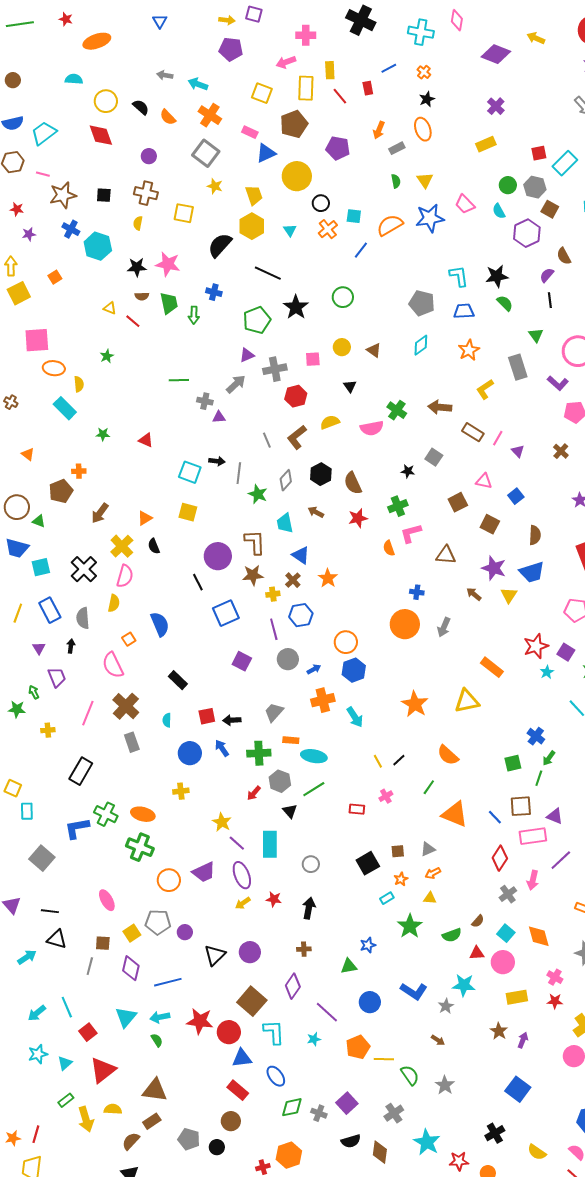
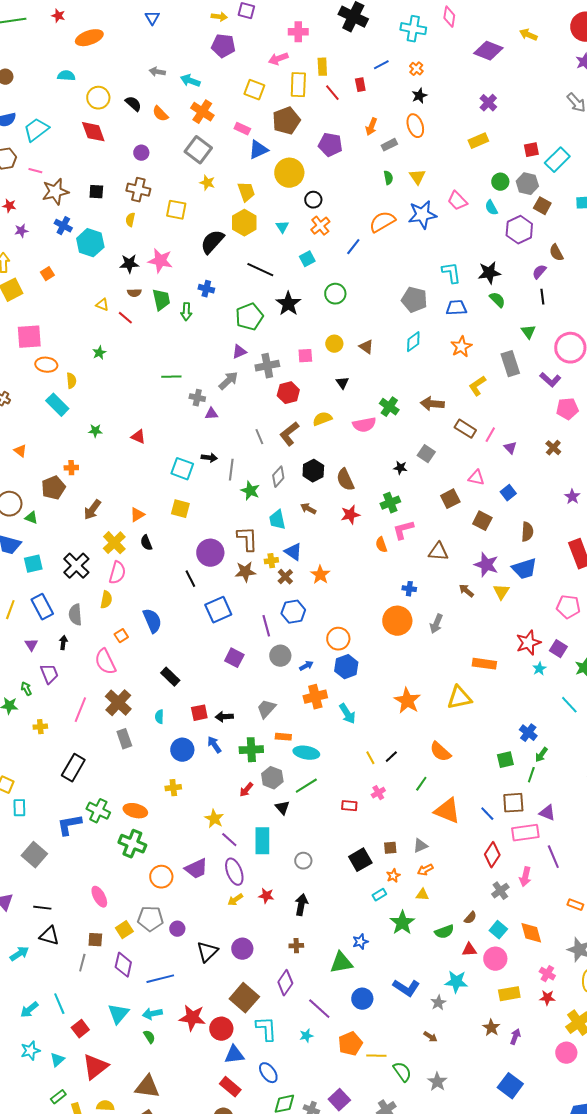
cyan square: (354, 216) -> (307, 259), moved, turned -35
yellow cross: (273, 594) -> (271, 561), moved
orange rectangle: (492, 667) -> (484, 664), turned -30
purple line: (561, 860) -> (553, 857), turned -70
green triangle: (349, 966) -> (341, 963), size x1.4

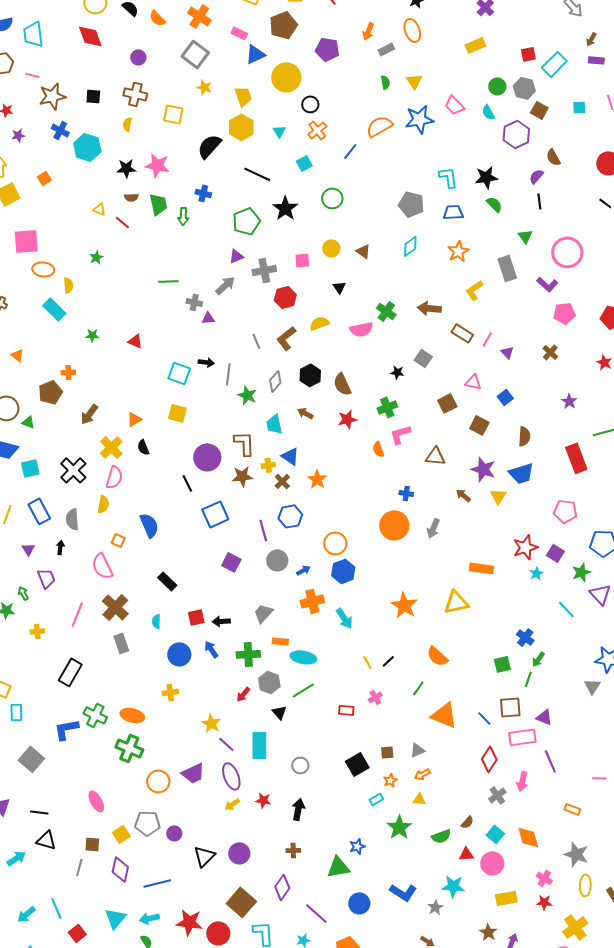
cyan trapezoid: (36, 130) -> (33, 34), turned -60
orange square: (121, 636) -> (118, 540), turned -32

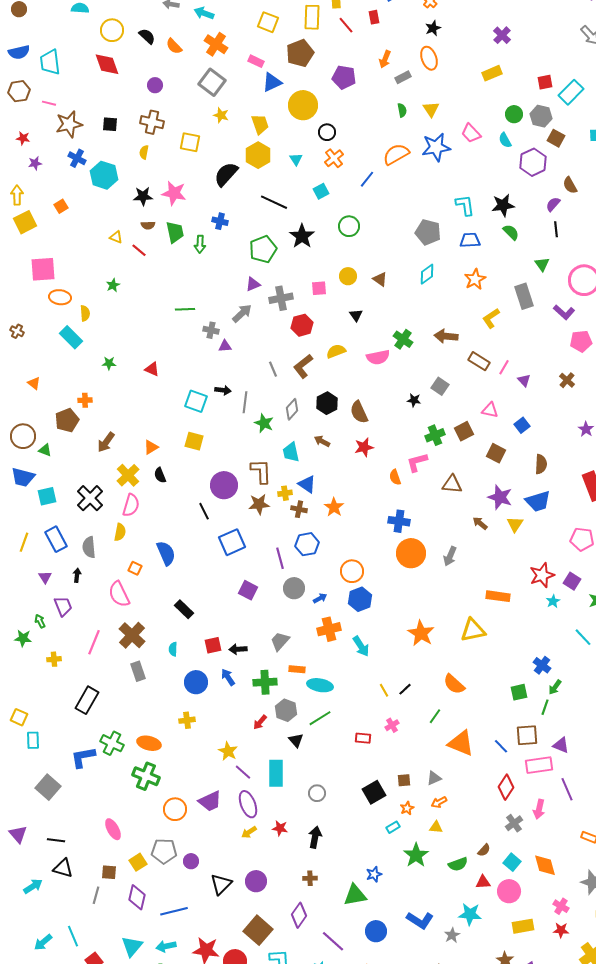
green cross: (387, 407) -> (435, 435), moved
brown cross: (282, 481) -> (299, 509), turned -35
blue cross: (406, 493) -> (399, 521), moved, size x1.5

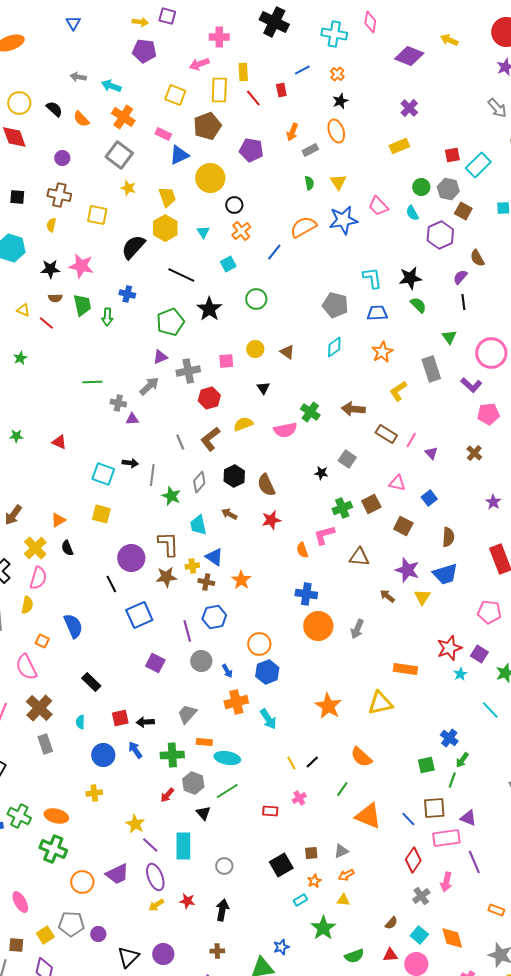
blue arrow: (320, 598) -> (227, 671), turned 88
green semicircle: (458, 864) -> (354, 956), moved

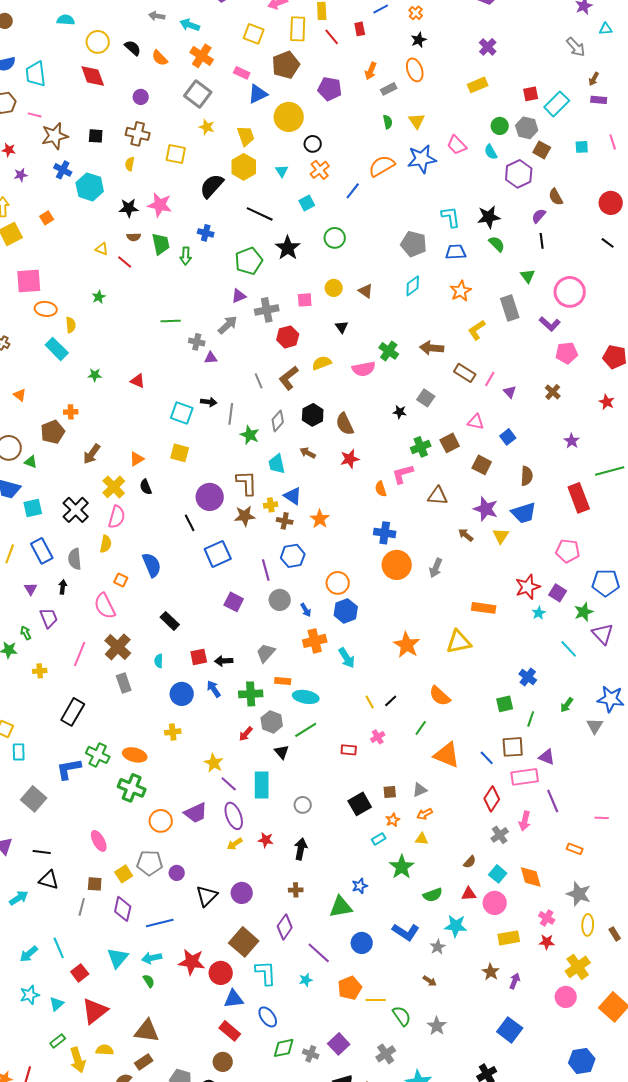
green arrow: (462, 760) -> (567, 705), moved

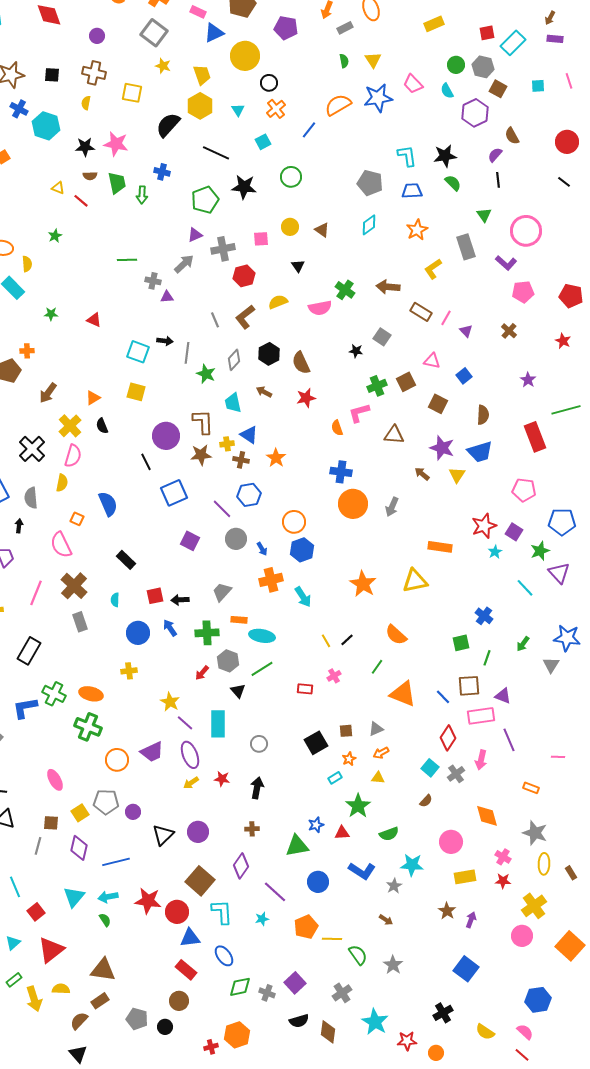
black star: (288, 248) -> (244, 187), turned -30
purple line: (266, 570) -> (222, 509), turned -30
cyan square: (498, 874) -> (430, 768), moved
red triangle: (469, 894) -> (342, 833), moved

